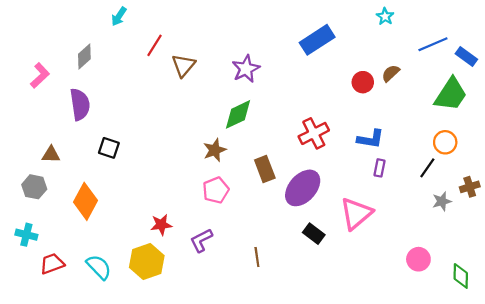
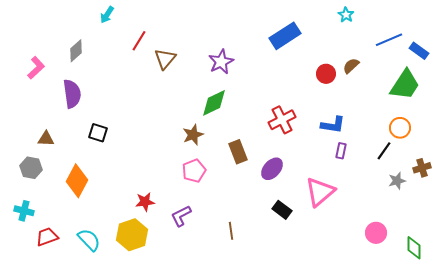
purple ellipse: (303, 188) -> (272, 169), size x0.7

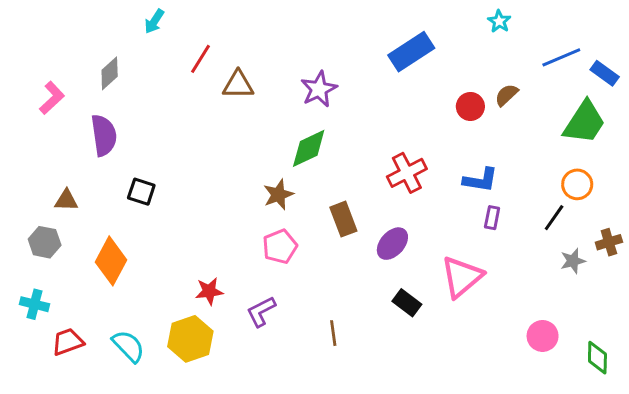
brown triangle: (165, 59) -> (238, 85), turned 50

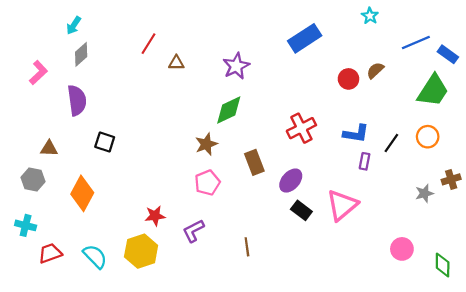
cyan arrow: (154, 21) -> (74, 25), moved
brown triangle: (238, 85) -> (176, 63), size x0.7
black line: (554, 218) -> (391, 143), moved
black rectangle: (407, 303) -> (301, 210), moved

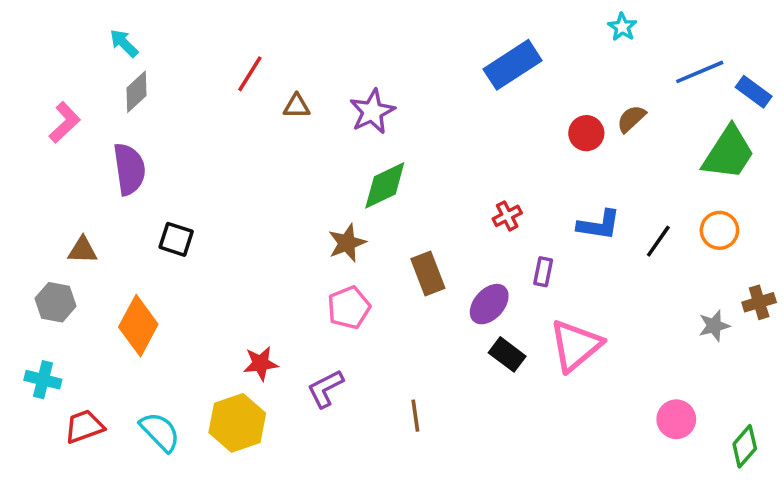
cyan arrow: (74, 25) -> (124, 43), turned 102
purple star: (236, 66) -> (372, 112), moved
red cross: (301, 128) -> (507, 216), size x0.6
purple rectangle: (365, 161) -> (543, 272), moved
green diamond: (443, 265) -> (745, 446), turned 40

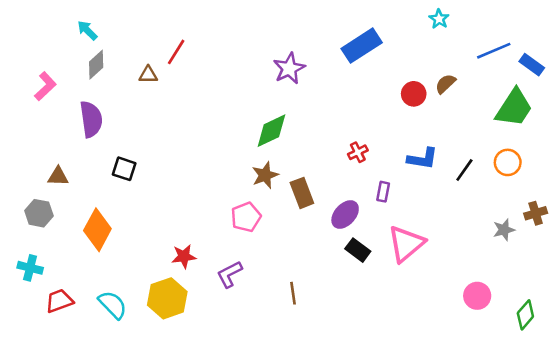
brown triangle: (297, 106) -> (148, 75), moved
purple star: (372, 112) -> (289, 68), moved
brown star: (347, 243) -> (265, 175), moved

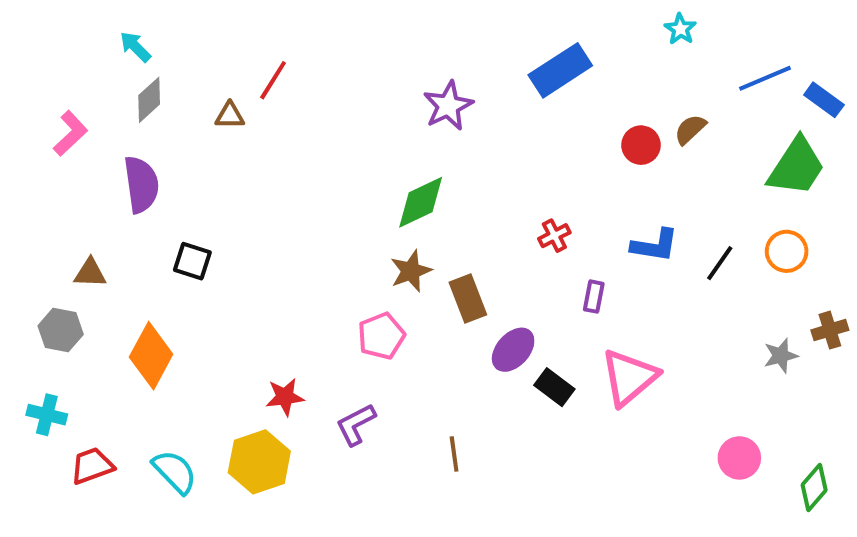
purple ellipse: (345, 214) -> (513, 350), moved

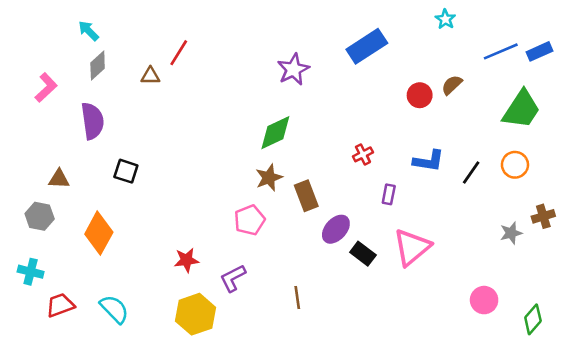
blue rectangle: (824, 100) -> (539, 51), moved, turned -60
yellow hexagon: (259, 462) -> (195, 314), moved

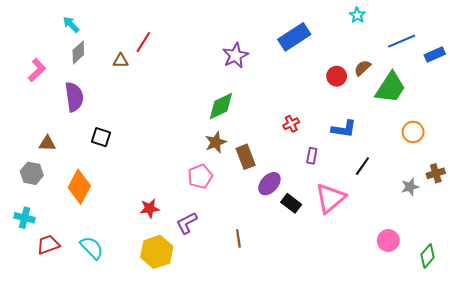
blue rectangle: (539, 51) -> (435, 54), moved
green trapezoid: (521, 109) -> (390, 88), moved
black line: (471, 172) -> (362, 166), moved

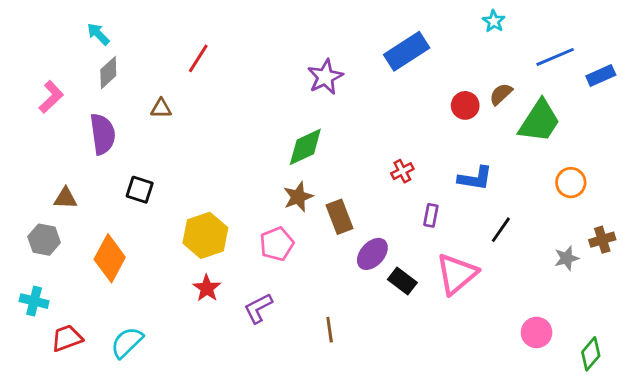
brown triangle: (121, 61) -> (161, 108), moved
red star: (150, 208) -> (207, 288), turned -30
cyan semicircle: (92, 248) -> (127, 342), turned -90
yellow hexagon: (157, 252) -> (205, 235), moved

